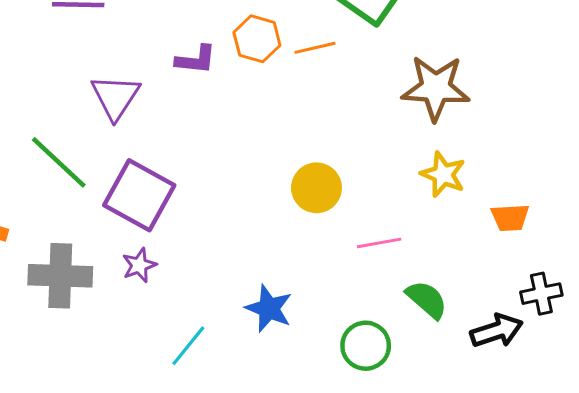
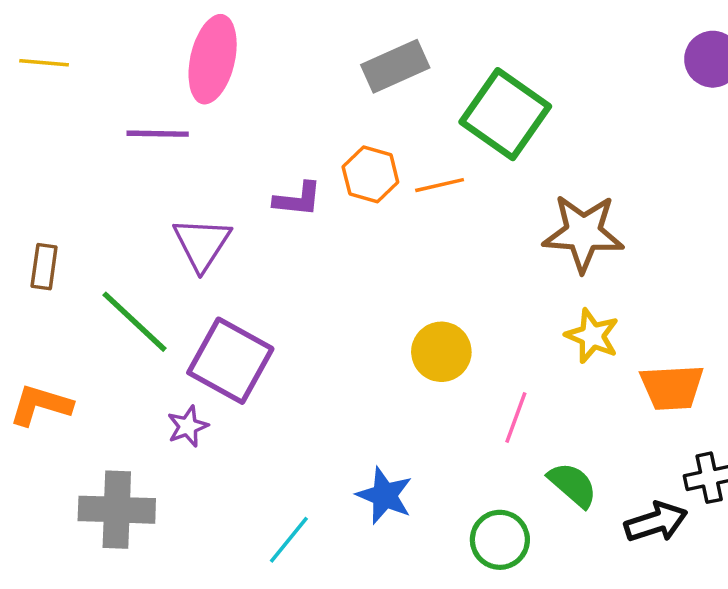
orange trapezoid: (510, 218) -> (672, 387), size x1.4
pink line: (379, 243) -> (516, 417), turned -60
purple star: (139, 265) -> (188, 426), moved
gray cross: (60, 276) -> (117, 510), moved

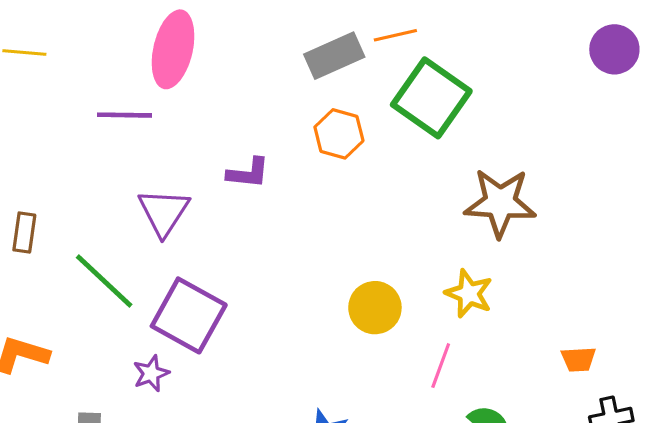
orange hexagon: (370, 174) -> (339, 134), moved
orange line: (440, 185) -> (395, 35), moved
yellow star: (592, 336) -> (469, 294), moved
orange trapezoid: (672, 387) -> (578, 359), moved, size x0.6

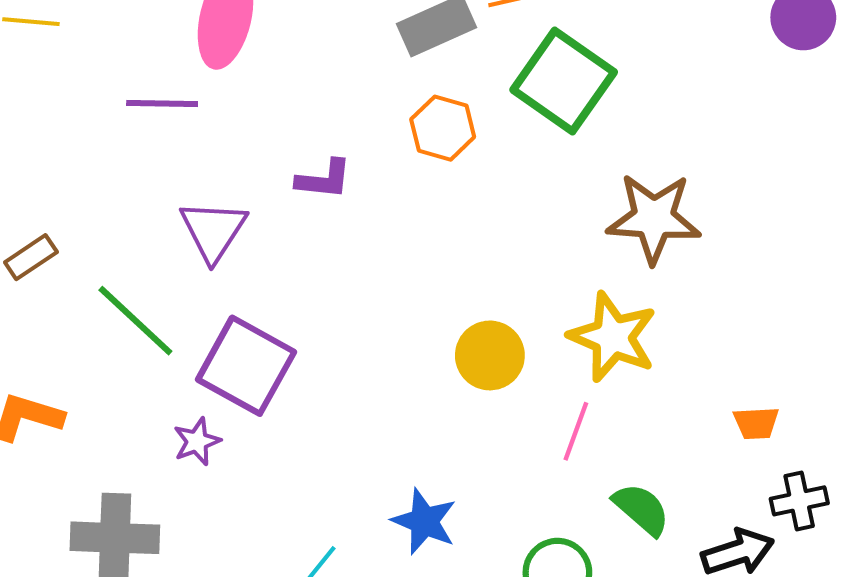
brown rectangle: (24, 232) -> (31, 257), turned 48
yellow star: (469, 294) -> (613, 337), size x1.4

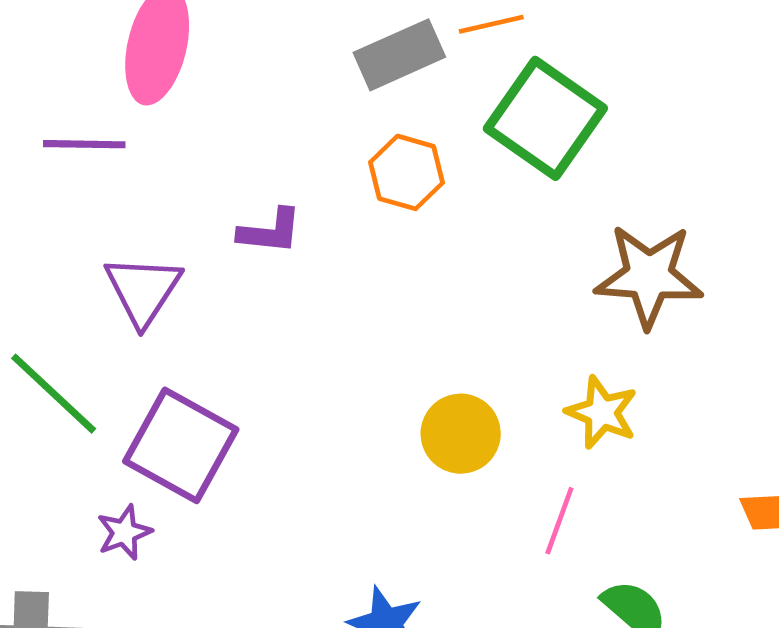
yellow star: (613, 337) -> (602, 412), size x0.7

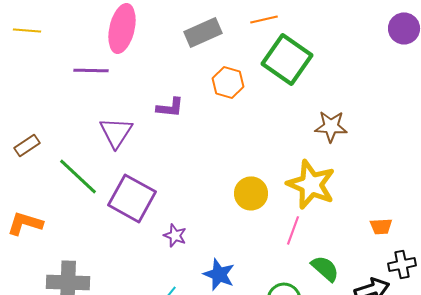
gray rectangle: (399, 55) -> (203, 32), moved
brown star: (649, 276) -> (331, 126), size x0.7
yellow star: (602, 412) -> (311, 184), size x1.6
purple star: (124, 532) -> (175, 235), moved, turned -30

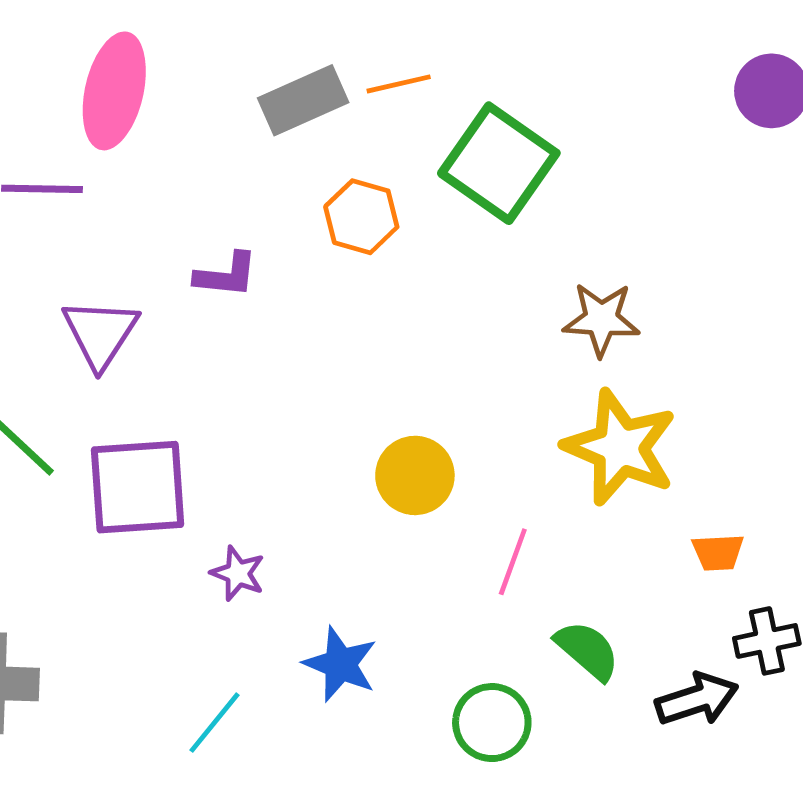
orange line: (264, 19) -> (399, 84), moved
yellow star: (311, 184) -> (620, 448), moved
purple square: (132, 198) -> (138, 487), turned -33

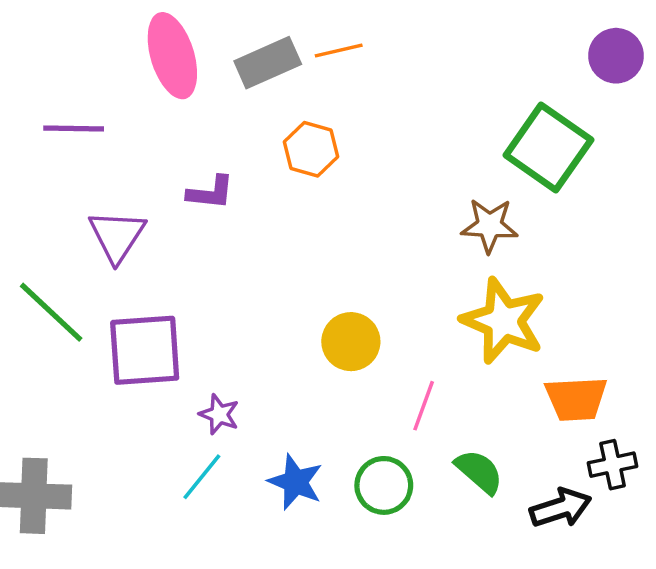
pink ellipse: (114, 91) -> (172, 56), moved, turned -30
green square: (499, 163) -> (548, 148), moved
orange trapezoid: (718, 552) -> (576, 399), size x1.6
cyan line: (214, 723) -> (202, 477), moved
green circle: (492, 723) -> (384, 485), moved

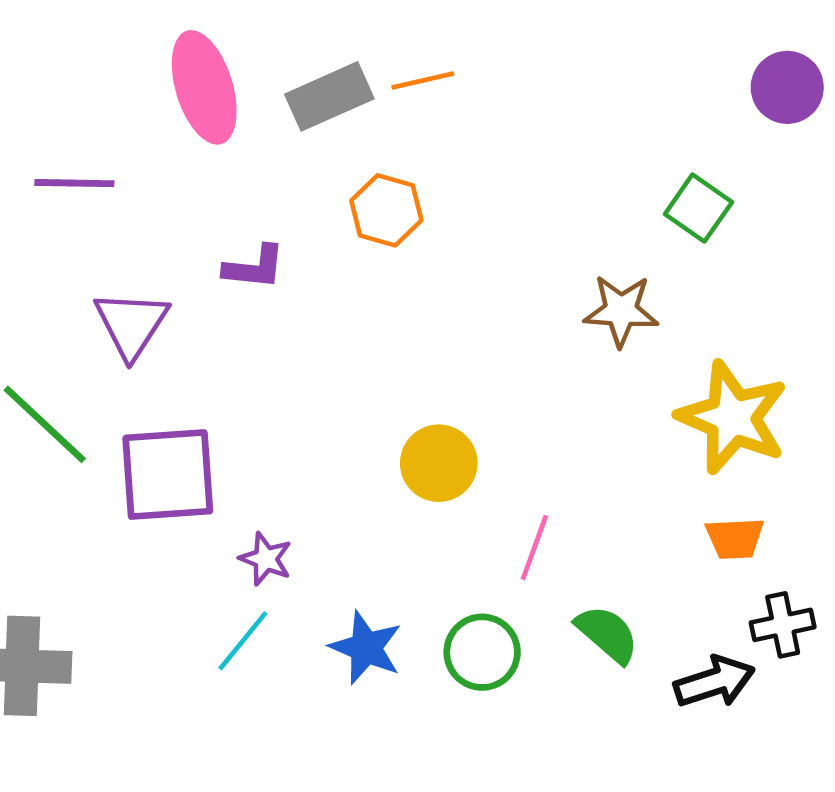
green square: (548, 148) -> (698, 208), size x0.6
yellow star: (503, 321) -> (733, 418), moved
orange trapezoid: (576, 399) -> (735, 538), size x0.7

